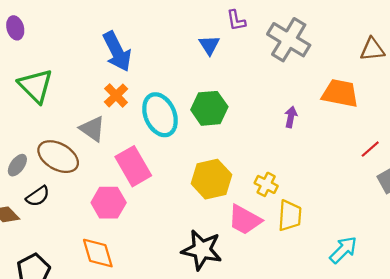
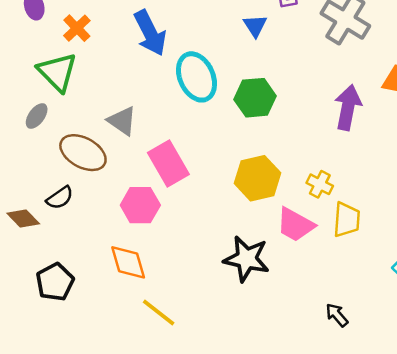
orange cross: (116, 95) -> (77, 28), moved
cyan ellipse: (160, 115) -> (196, 77), moved
purple arrow: (291, 117) -> (348, 107), size x1.8
gray ellipse: (17, 165) -> (37, 116), moved

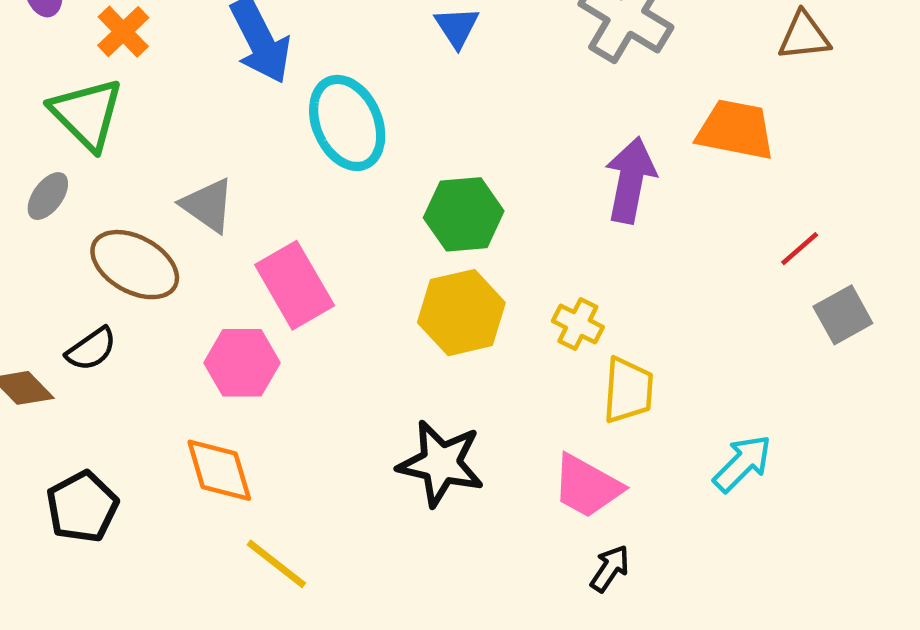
green hexagon: (255, 98) -> (464, 214), moved
pink trapezoid: (295, 225) -> (587, 486), moved
black arrow: (337, 315) -> (610, 568), turned 75

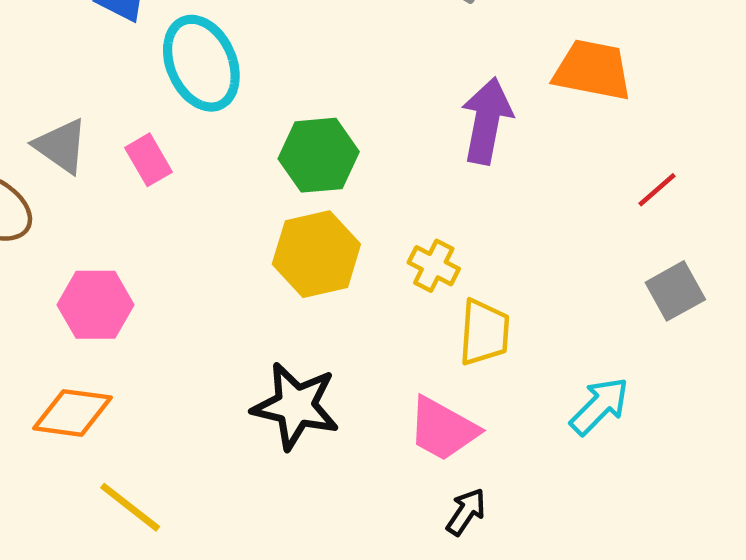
pink rectangle: (295, 285) -> (148, 160), moved, size x0.6
gray square: (843, 315) -> (675, 291), moved
orange diamond: (219, 470) -> (73, 413), turned -66

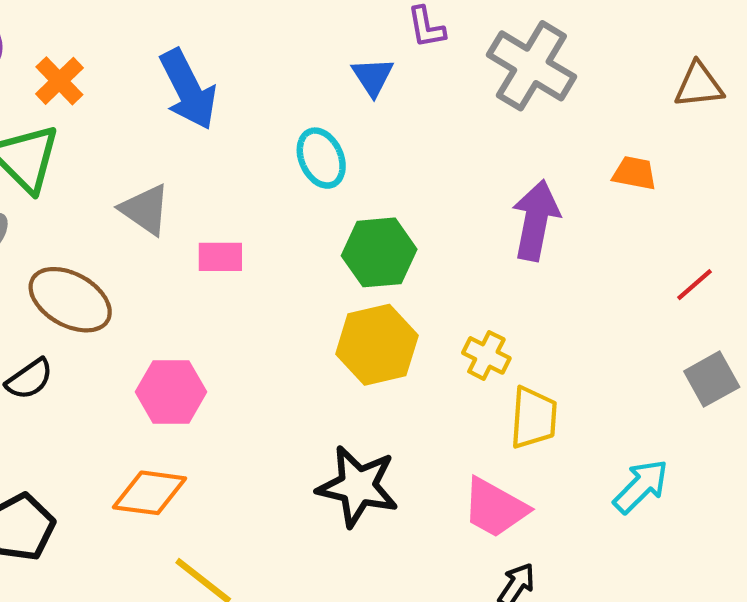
cyan ellipse: (201, 63) -> (321, 158), moved, size x0.7
orange trapezoid: (592, 70) -> (634, 173), size x0.6
gray triangle: (61, 146) -> (145, 210), moved
pink rectangle: (148, 160) -> (220, 257), turned -60

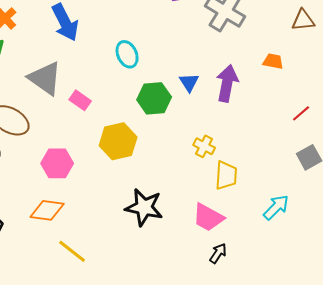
blue triangle: (373, 77) -> (189, 82), moved
gray triangle: (145, 210) -> (45, 78), size x1.4
pink rectangle: (220, 257) -> (80, 100), turned 35
yellow hexagon: (377, 345) -> (118, 141), moved

